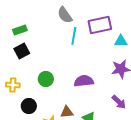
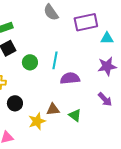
cyan line: (74, 36) -> (55, 60), moved
green circle: (46, 79) -> (30, 62), moved

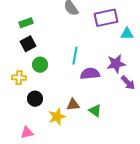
green circle: (30, 62) -> (40, 65), moved
purple star: (107, 66) -> (116, 64), moved
purple arrow: (105, 99) -> (128, 83), moved

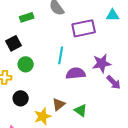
purple rectangle: (106, 18) -> (84, 28), moved
green rectangle: (26, 23) -> (27, 17), moved
cyan triangle: (127, 34) -> (113, 15), moved
brown triangle: (73, 105) -> (59, 104), turned -32

